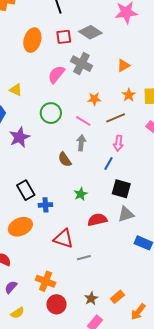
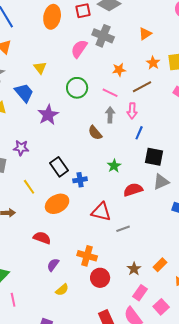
yellow triangle: (16, 90) -> (40, 68), turned 32
pink arrow: (118, 143) -> (132, 111), moved

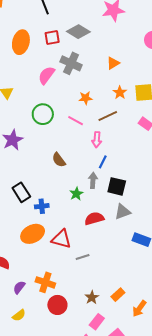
gray arrow: (110, 115) -> (93, 180), moved
orange ellipse: (57, 204) -> (33, 234), moved
purple semicircle: (53, 265) -> (19, 287), moved

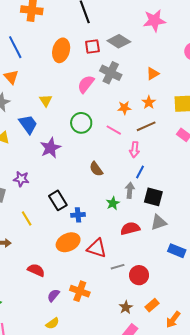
orange star: (120, 93) -> (149, 102), moved
red circle: (57, 305) -> (139, 275), moved

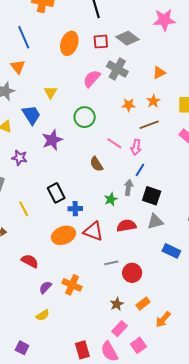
pink line: (114, 130) -> (114, 143), moved
purple star: (21, 179) -> (20, 158), moved
red triangle: (97, 248) -> (93, 231), moved

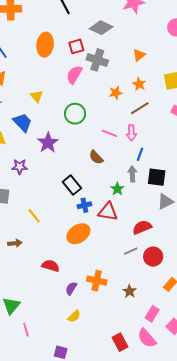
red square: (101, 42) -> (76, 46), moved
black rectangle: (56, 193) -> (72, 185), moved
red semicircle: (126, 226) -> (142, 227), moved
red triangle: (93, 231) -> (108, 212), moved
brown star: (117, 304) -> (130, 291), moved

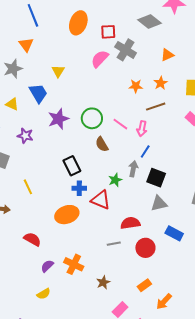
gray diamond: (101, 28) -> (150, 21), moved
green circle: (75, 114) -> (92, 118), moved
red circle: (153, 257) -> (145, 248), moved

